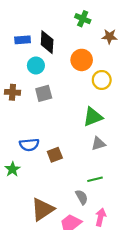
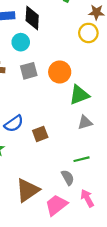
orange circle: (82, 60) -> (60, 72), moved
yellow circle: (102, 80) -> (88, 33), moved
blue semicircle: (29, 145) -> (14, 124), turned -30
pink arrow: (101, 217) -> (87, 198), turned -42

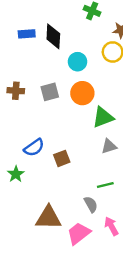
cyan circle: (21, 42) -> (78, 62), moved
brown triangle: (28, 190) -> (48, 218), turned 35

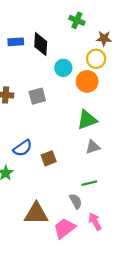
orange circle: (82, 93) -> (87, 81), moved

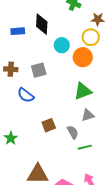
blue rectangle: (16, 42) -> (18, 31), moved
blue semicircle: (23, 148) -> (26, 95), moved, turned 72
gray semicircle: (76, 201) -> (73, 132), moved

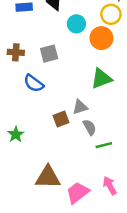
gray triangle: (88, 115) -> (80, 107), moved

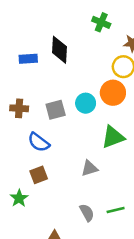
cyan circle: (76, 24) -> (86, 103), moved
brown square: (61, 119) -> (39, 175), moved
gray semicircle: (90, 127) -> (87, 213), moved

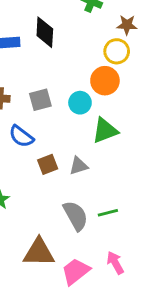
cyan circle: (86, 103) -> (80, 103), moved
brown square: (39, 175) -> (48, 164), moved
gray semicircle: (87, 213) -> (76, 216), size x1.5

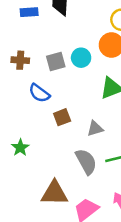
cyan circle: (80, 103) -> (81, 58), moved
gray triangle: (79, 166) -> (95, 129), moved

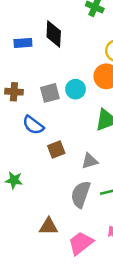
green star: (20, 148) -> (14, 180), turned -30
gray semicircle: (86, 162) -> (81, 194), turned -132
brown triangle: (54, 193) -> (49, 226), size x0.7

